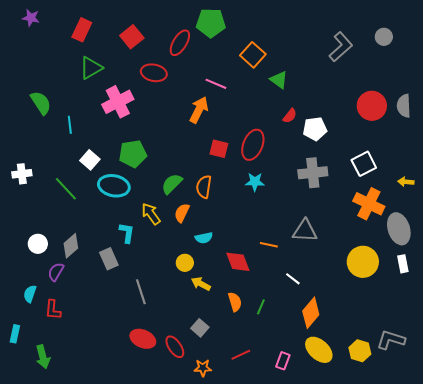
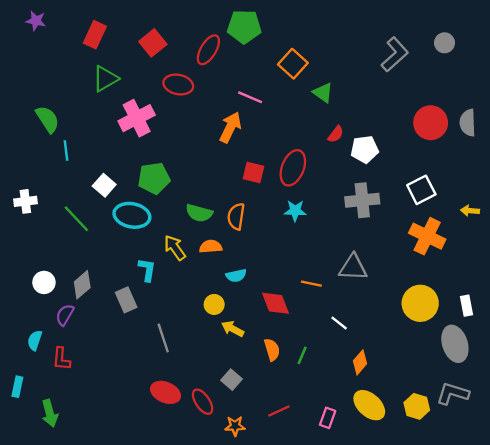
cyan line: (70, 125) -> (66, 150), moved
green semicircle: (172, 184) -> (199, 213), turned -120
orange semicircle: (182, 213) -> (211, 247), turned 60
gray ellipse: (399, 229) -> (455, 344), moved
orange diamond: (311, 313) -> (360, 362), size x0.7

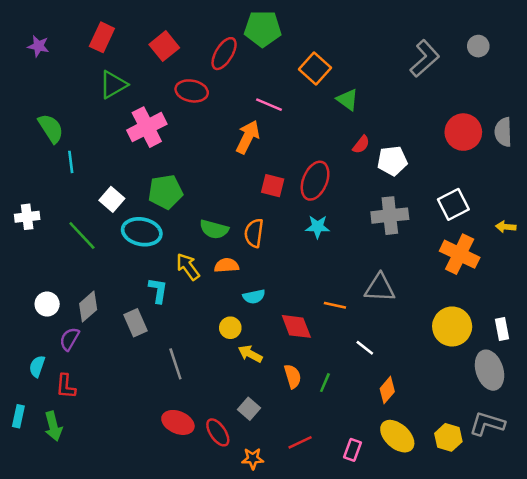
purple star: (36, 21) -> (38, 46), moved
green arrow: (50, 413) -> (53, 426), moved

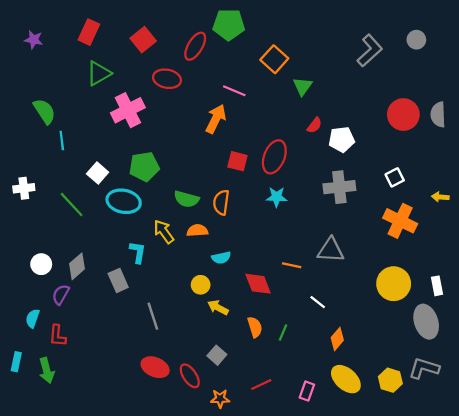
green triangle: (347, 100) -> (303, 86), turned 30
white square: (453, 204) -> (395, 177), size x0.7

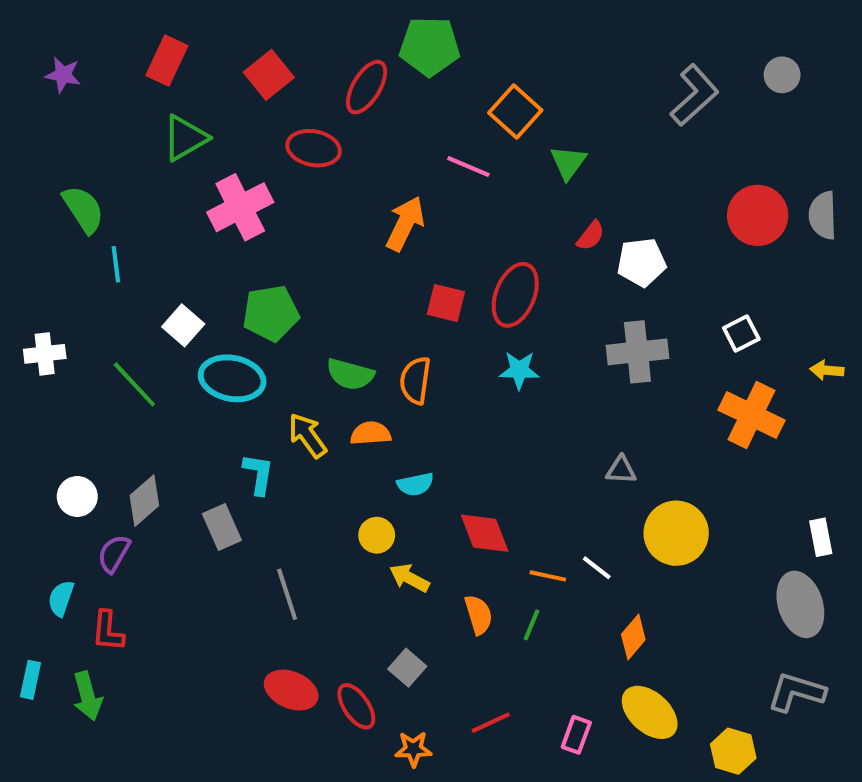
pink line: (234, 91) -> (468, 167), moved
gray triangle: (331, 250) -> (621, 470), size x0.6
orange line: (292, 265) -> (548, 576), moved
yellow circle: (394, 284) -> (676, 533), moved
yellow hexagon: (390, 380) -> (733, 751), moved

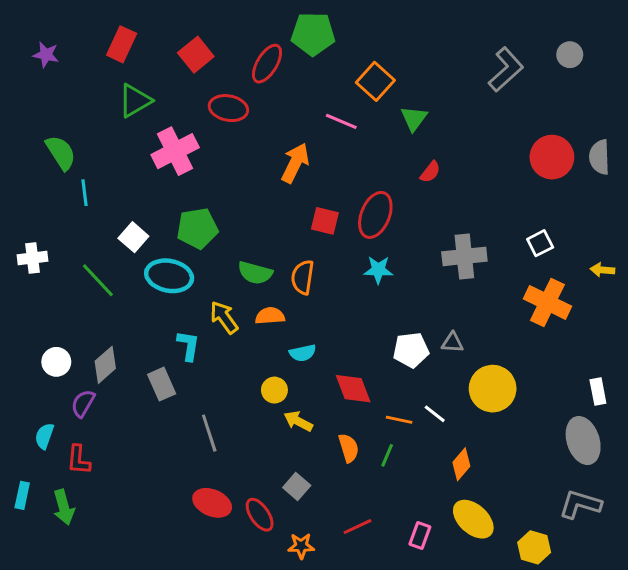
white pentagon: (642, 262) -> (411, 350), moved

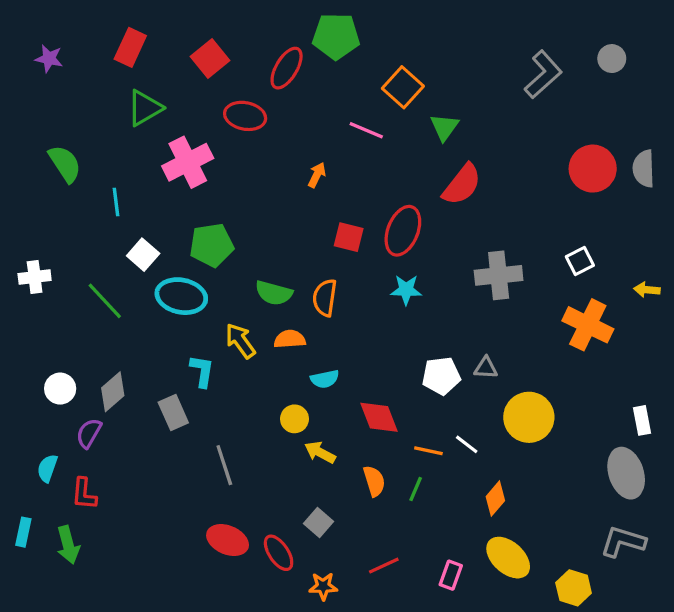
orange arrow: (295, 163) -> (317, 175), size x0.6
red semicircle: (430, 172) -> (462, 184), size x1.8
cyan line: (84, 193) -> (116, 202), moved

